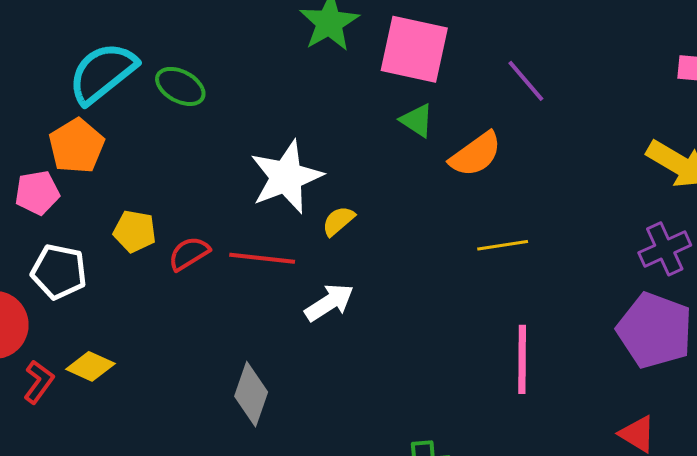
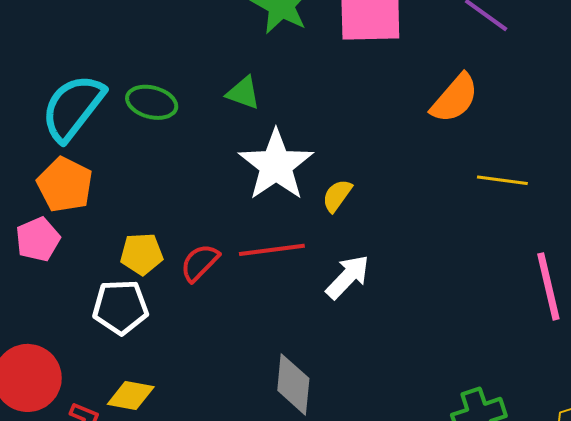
green triangle: (417, 120) -> (243, 93), moved
yellow line: (503, 245) -> (502, 180), turned 30
white pentagon: (59, 272) -> (120, 307), moved

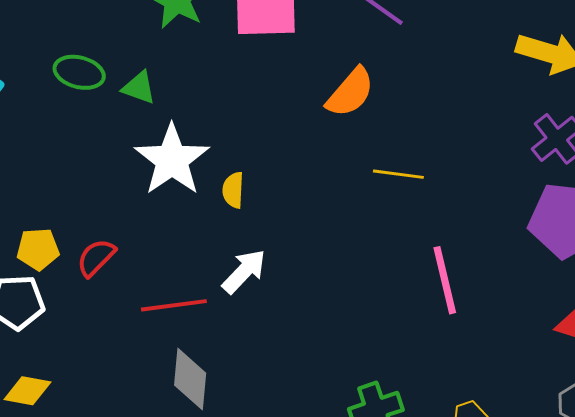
green ellipse: (152, 102) -> (79, 72), moved
yellow semicircle: (337, 196) -> (233, 190), turned -33
red line: (272, 250) -> (174, 305), moved

